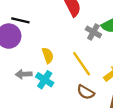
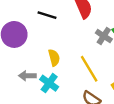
black line: (20, 20) -> (47, 15), moved

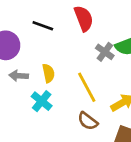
gray arrow: (27, 76) -> (19, 76), moved

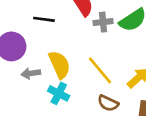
gray cross: (105, 52) -> (103, 22), moved, turned -30
yellow semicircle: (48, 73) -> (59, 65), size x1.5

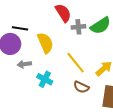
black line: (44, 19) -> (20, 28), moved
yellow semicircle: (59, 65) -> (45, 43), moved

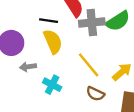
gray cross: (78, 27) -> (92, 23), size x1.5
black line: (20, 28) -> (49, 21), moved

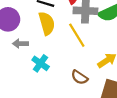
yellow line: (89, 65) -> (77, 35), moved

